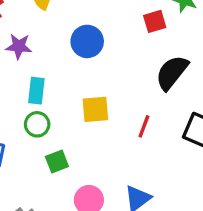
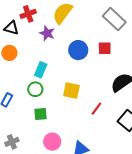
red square: (155, 21) -> (105, 48), moved
purple star: (19, 46) -> (47, 33), moved

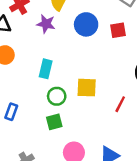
blue circle: (78, 50) -> (86, 24), moved
green circle: (35, 89) -> (57, 96), moved

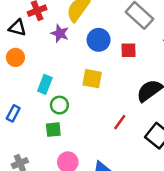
cyan rectangle: (46, 69) -> (45, 84), moved
yellow square: (87, 88) -> (92, 79), moved

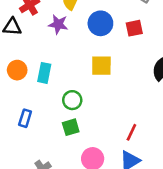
orange circle: (15, 57) -> (17, 70), moved
cyan rectangle: (45, 84) -> (44, 73), moved
red line: (120, 122) -> (131, 132), moved

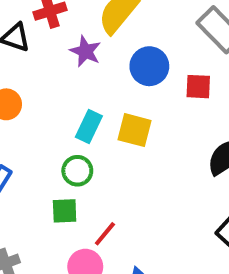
cyan rectangle: (44, 73) -> (89, 126), moved
red line: (131, 132) -> (105, 234), moved

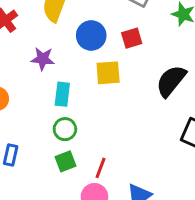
purple star: (85, 51) -> (43, 59), moved
yellow square: (135, 130) -> (108, 73), moved

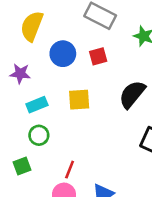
yellow square: (108, 73) -> (79, 100), moved
cyan rectangle: (62, 94) -> (37, 105), turned 60
green square: (66, 161) -> (22, 166), moved

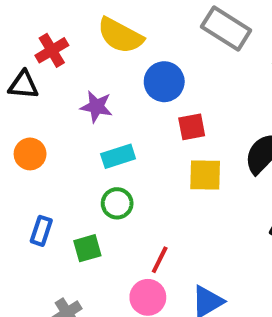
yellow semicircle: (32, 26) -> (120, 36), turned -88
red square: (98, 56) -> (192, 127), moved
yellow square: (79, 100) -> (205, 175), moved

